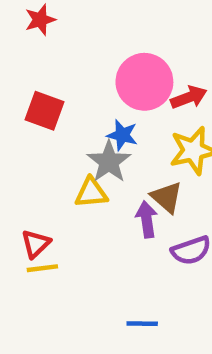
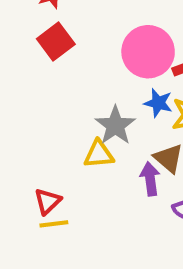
red square: (45, 111) -> (56, 41), moved, turned 33
blue star: (122, 135) -> (158, 103), moved

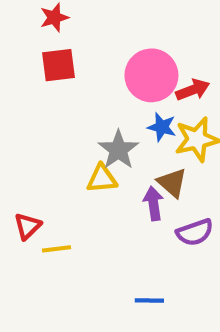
red square: (56, 41) -> (58, 65), turned 30
red triangle: (48, 201) -> (28, 226), moved

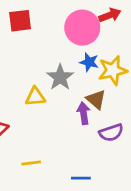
red arrow: (193, 90) -> (110, 15), moved
yellow triangle: (102, 179) -> (35, 97), moved
yellow line: (56, 249) -> (31, 163), moved

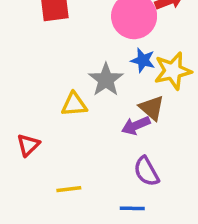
purple arrow: (84, 113) -> (136, 126), turned -105
purple semicircle: (111, 133) -> (146, 171), moved, turned 80

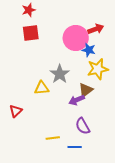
blue star: (143, 60) -> (89, 50), moved
brown triangle: (152, 108) -> (86, 90), turned 42
yellow line: (69, 189) -> (53, 138), moved

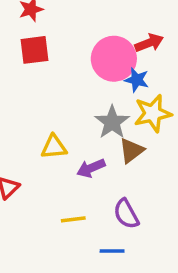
gray star: (60, 74) -> (112, 122), moved
purple arrow: (77, 100) -> (91, 168), moved
yellow line: (53, 138) -> (73, 219), moved

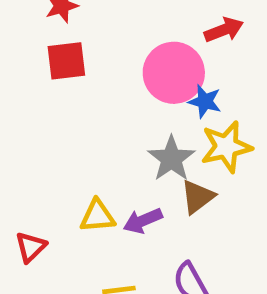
red arrow: (149, 43) -> (224, 30), moved
yellow triangle: (54, 147) -> (97, 216), moved

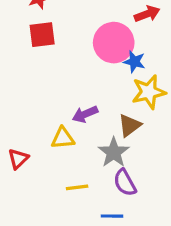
gray star: (171, 159) -> (114, 152), moved
purple arrow: (143, 221) -> (85, 114), moved

